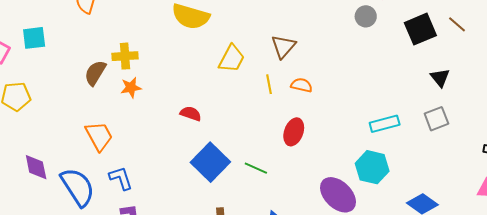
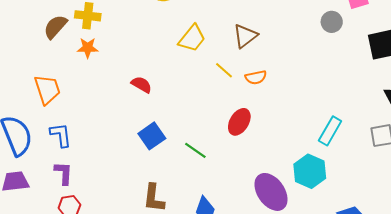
yellow line: (269, 84) -> (224, 70), turned -48
orange semicircle: (302, 85) -> (256, 77), turned 145
cyan rectangle: (385, 124) -> (330, 131), turned -56
blue square: (210, 162) -> (152, 136), size x0.7

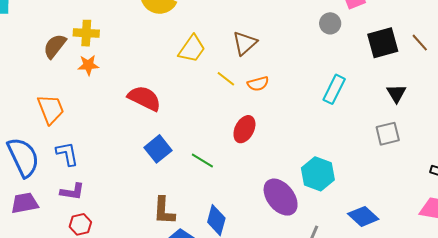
red semicircle: (141, 85) -> (144, 98), size x1.6
cyan rectangle: (330, 131) -> (334, 89), moved
purple L-shape: (64, 173) -> (72, 192), turned 100

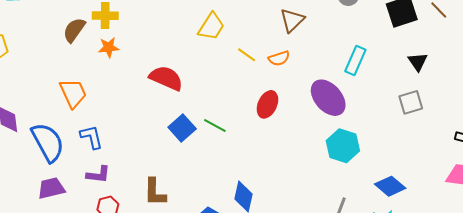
brown triangle: (245, 43) -> (292, 20), moved
green line: (202, 161) -> (215, 125), moved
purple ellipse: (281, 197) -> (328, 98), moved
brown L-shape: (164, 211) -> (155, 192), moved

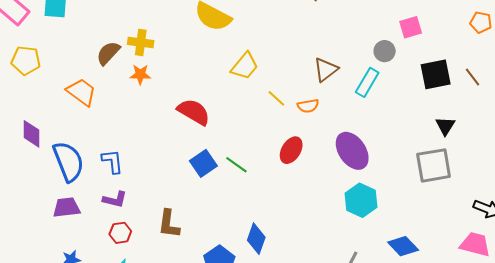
cyan rectangle: (355, 61) -> (367, 82), moved
orange trapezoid: (73, 93) -> (81, 92), moved, turned -36
gray square: (411, 102) -> (434, 165), size x1.5

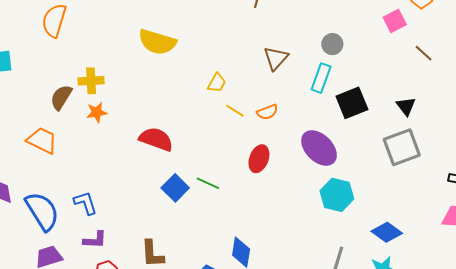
pink square: (411, 27) -> (395, 21), moved
yellow trapezoid: (245, 66) -> (217, 83), moved, size x0.7
brown triangle: (326, 70) -> (276, 58), moved
black square: (436, 74) -> (352, 103), moved

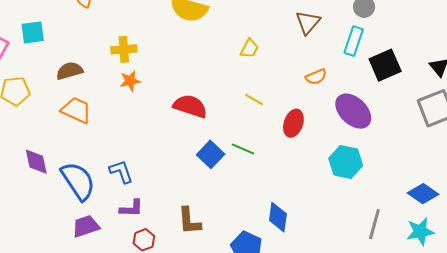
brown semicircle: (61, 97) -> (70, 71), moved, turned 44
yellow line: (235, 111) -> (254, 99), moved
orange semicircle: (267, 112) -> (316, 77), moved
cyan hexagon: (337, 195) -> (346, 162), moved

